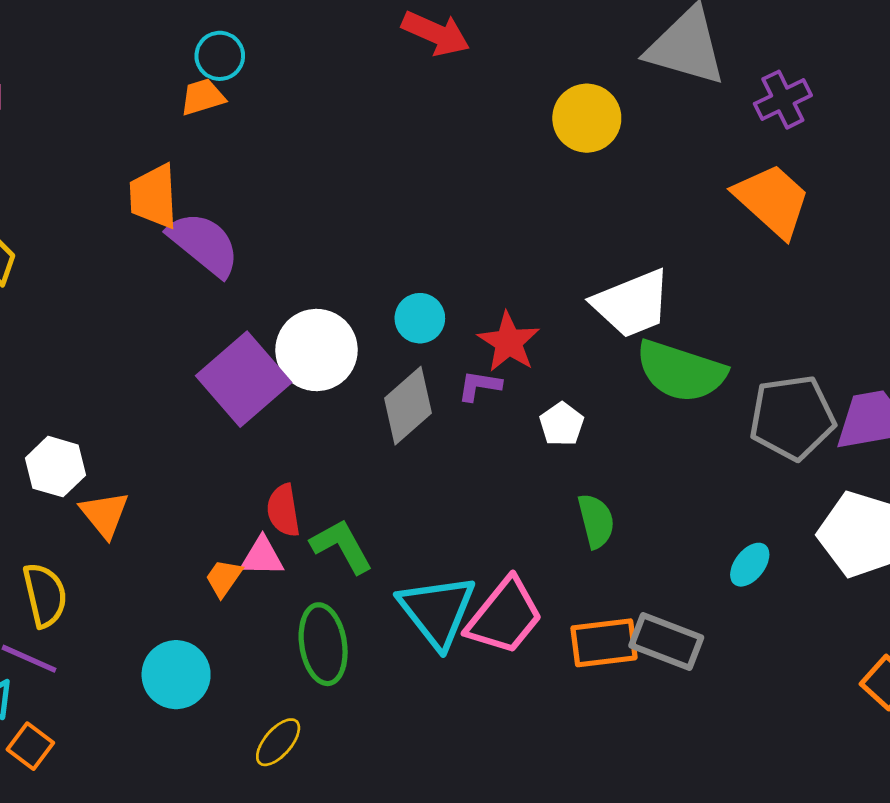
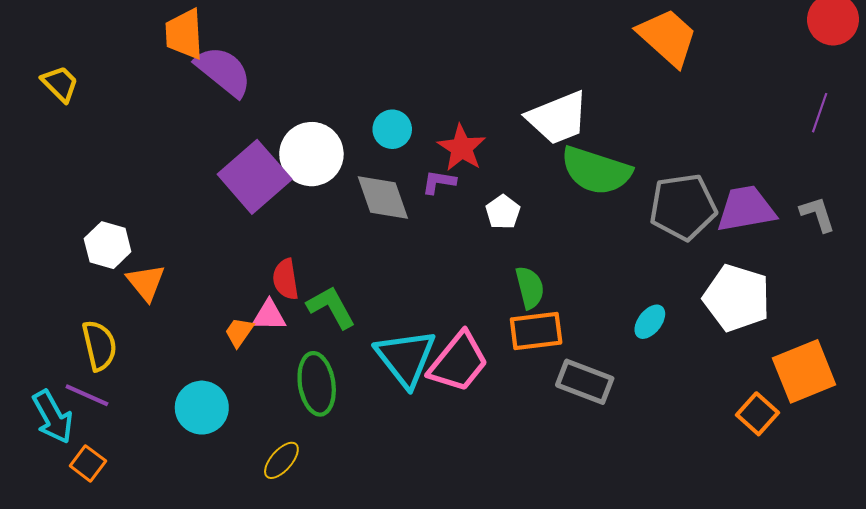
gray diamond: (408, 406) -> (383, 198), turned -68
orange rectangle: (604, 643) -> (536, 331), moved

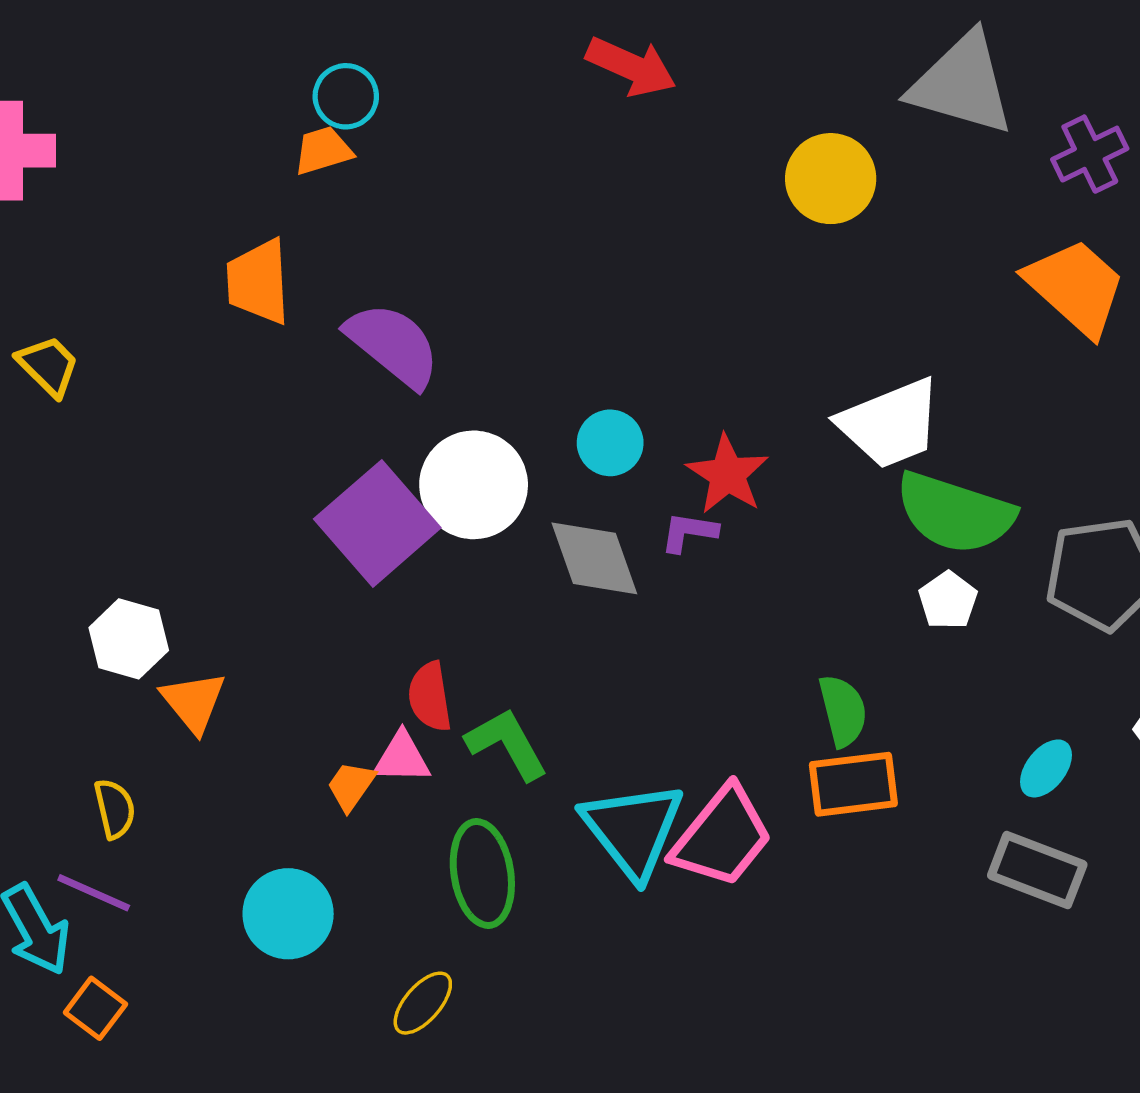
purple semicircle: (224, 71) -> (393, 345), moved
white pentagon: (503, 212) -> (948, 600), moved
yellow semicircle: (99, 346) -> (115, 809), size x0.7
gray rectangle: (585, 382) -> (1037, 870), moved

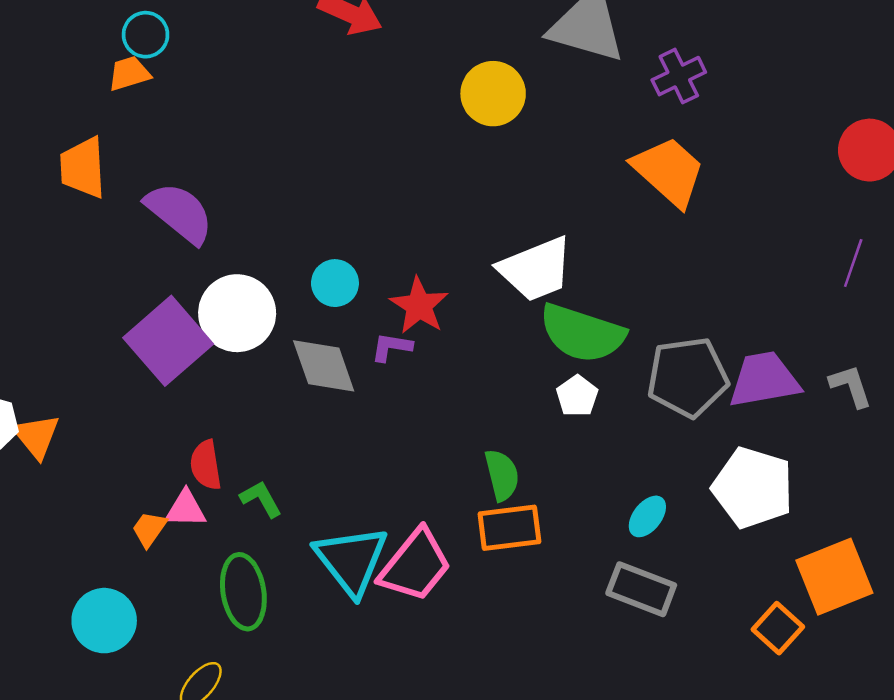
orange triangle: (194, 702) -> (36, 436), moved
green L-shape: (507, 744) -> (261, 499), size x0.7

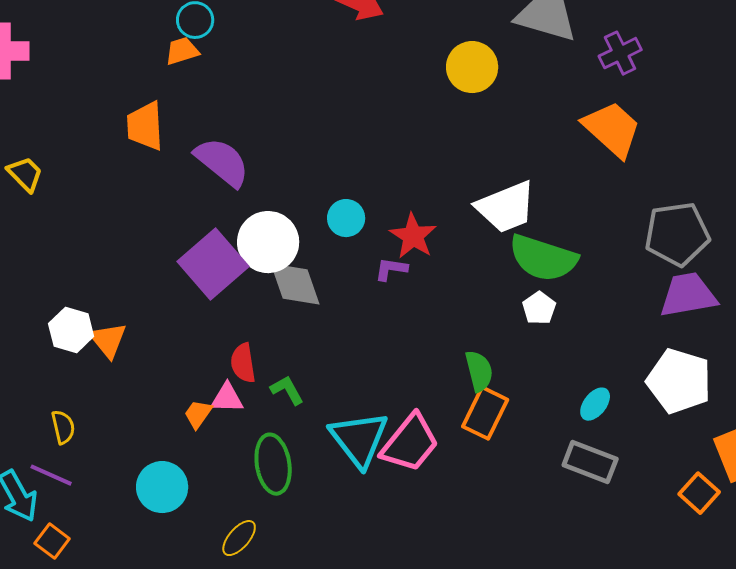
gray diamond: (324, 366) -> (295, 284), moved
gray pentagon: (688, 377) -> (677, 234), moved
orange rectangle: (509, 528) -> (485, 413), turned -57

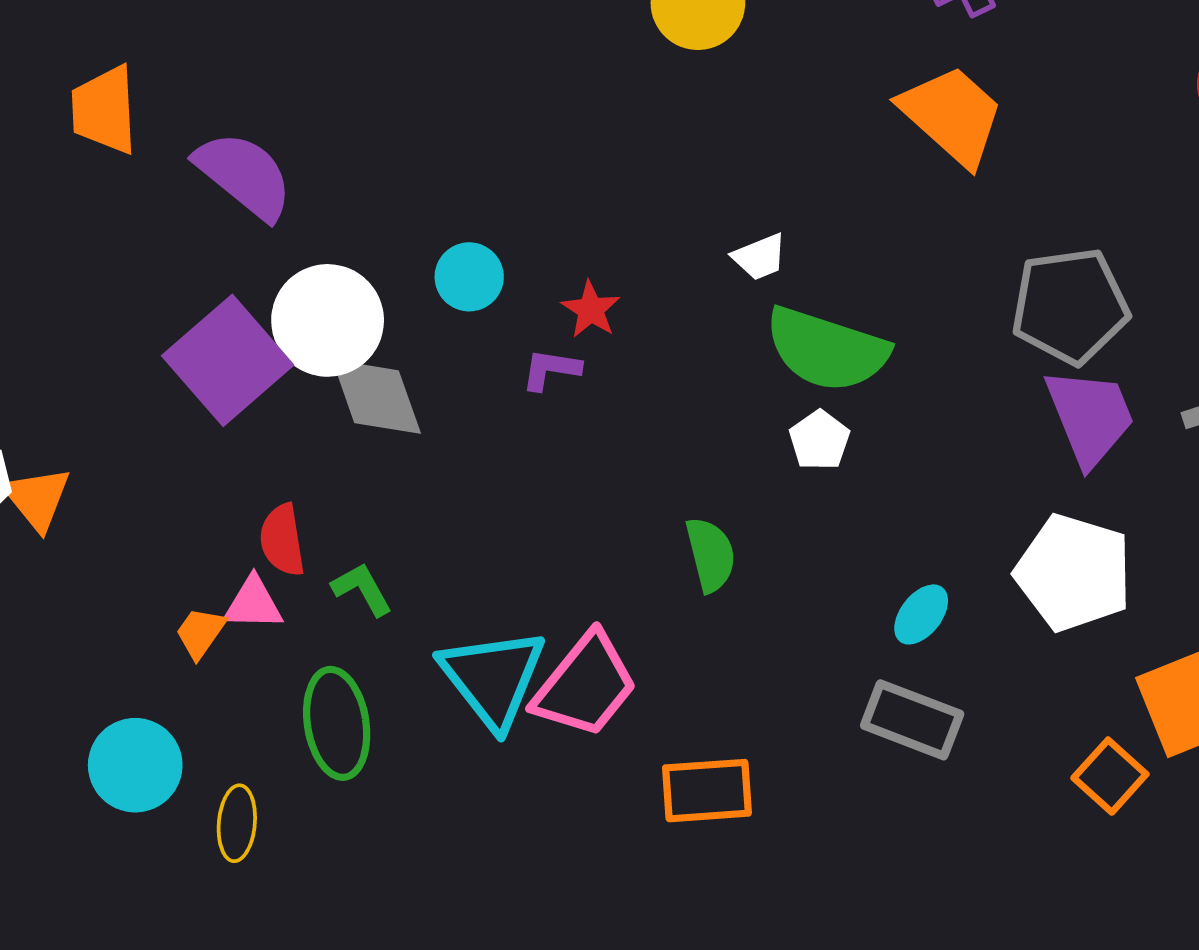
white trapezoid: (506, 207) -> (760, 257), size x0.5
red star: (413, 236) -> (591, 310), size x0.7
purple trapezoid: (688, 295) -> (1090, 417), turned 78
orange rectangle: (485, 413) -> (707, 791), moved, turned 60
yellow ellipse: (239, 538) -> (237, 823), moved, turned -36

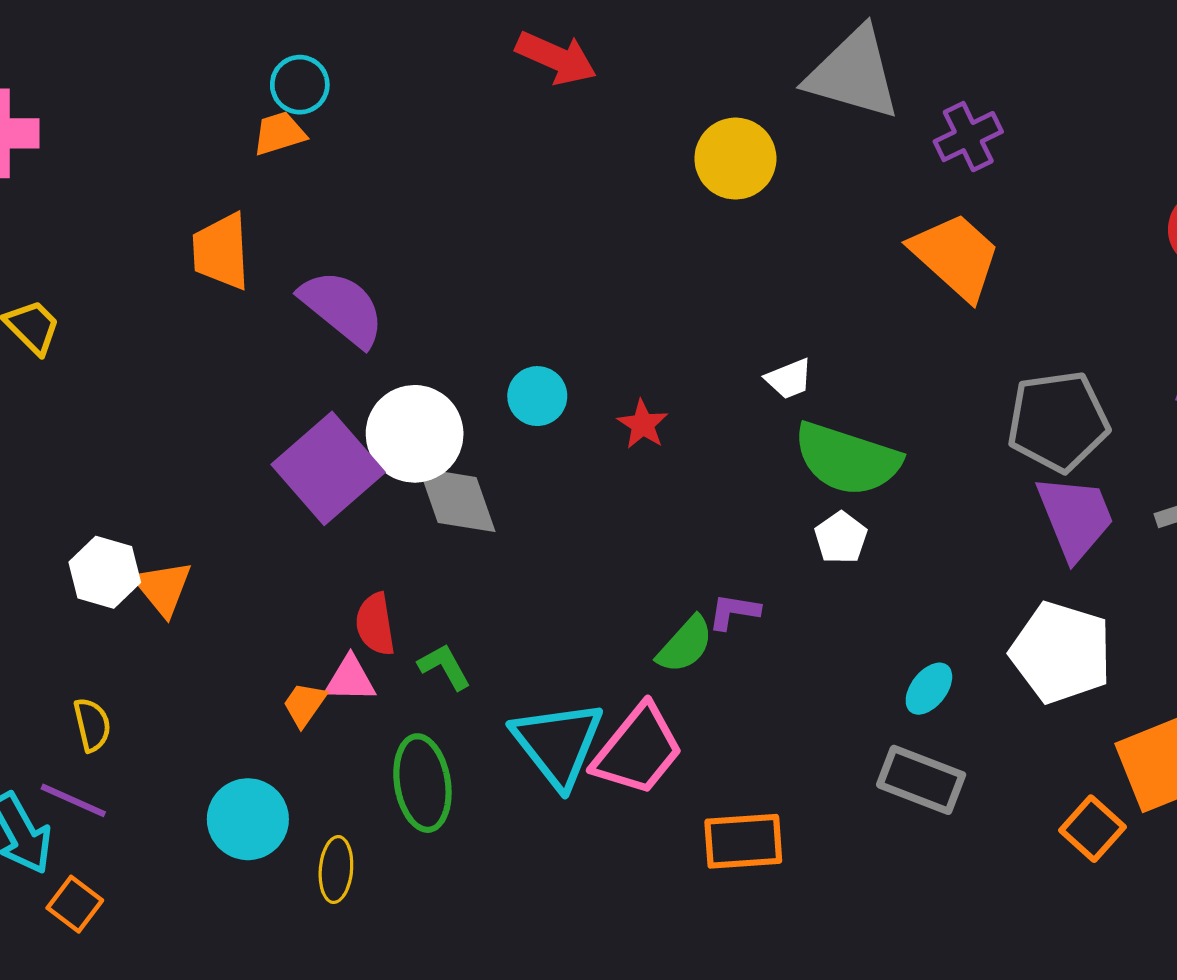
purple L-shape: (551, 369) -> (734, 612), moved
green semicircle: (711, 555) -> (685, 645), moved, turned 56

